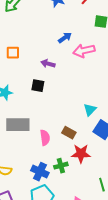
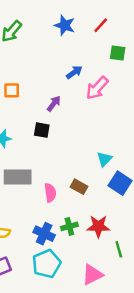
pink arrow: (84, 51) -> (97, 88), turned -35
purple arrow: (48, 64) -> (54, 104), turned 112
red star: (81, 154) -> (98, 226), moved

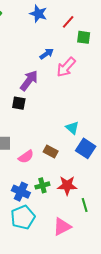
red line: (101, 25) -> (68, 22), moved
purple arrow: (54, 104) -> (29, 81), size x1.5
cyan triangle: (104, 159) -> (72, 128), turned -32
pink semicircle: (50, 193) -> (26, 157), turned 63

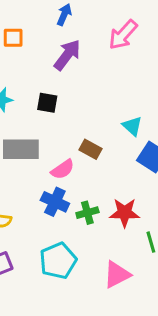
blue arrow: (47, 54) -> (64, 15), moved, turned -32
black square: (19, 103) -> (47, 103), moved
brown rectangle: (51, 152) -> (90, 149), moved
blue cross: (21, 192) -> (55, 202), moved

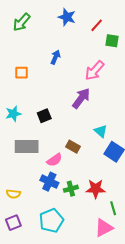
purple arrow: (67, 55) -> (81, 98), moved
black square: (47, 103) -> (44, 116), turned -32
pink triangle: (117, 275) -> (104, 228), moved

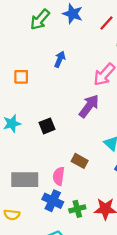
green arrow: (22, 22) -> (40, 20), moved
gray rectangle: (27, 147) -> (25, 180), moved
pink semicircle: (54, 160) -> (59, 176), turned 133

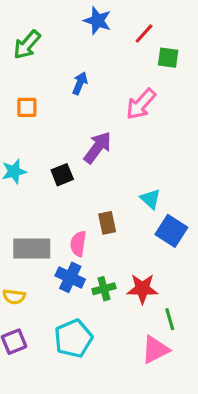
green arrow: (40, 20) -> (27, 45), moved
purple arrow: (89, 106) -> (98, 147), moved
brown rectangle: (80, 161) -> (107, 223), turned 49

